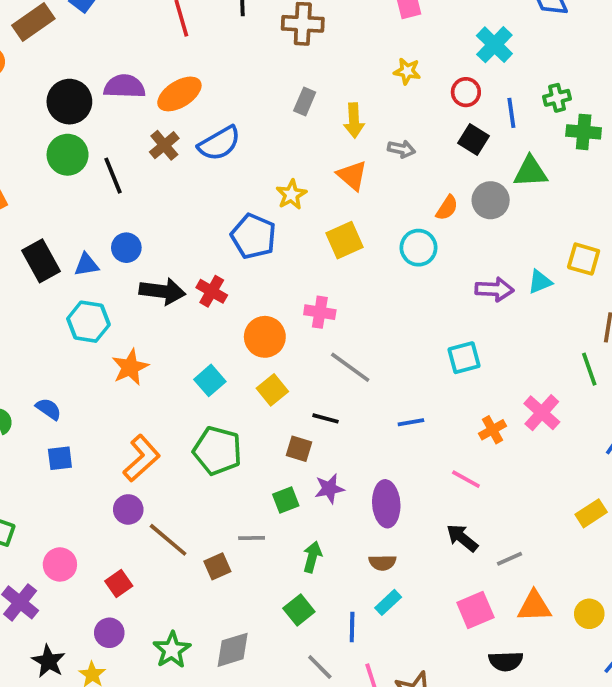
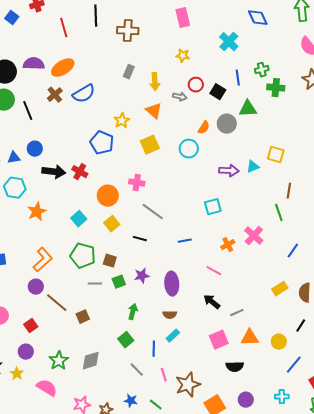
red circle: (466, 92) -> (196, 85), moved
brown square: (299, 449) -> (110, 261), moved
gray line: (252, 538) -> (95, 284), moved

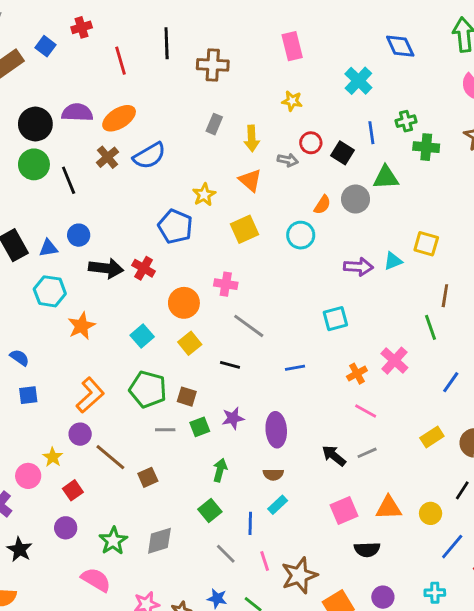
pink line: (214, 271) -> (366, 411), moved
gray line: (237, 313) -> (367, 453), moved
yellow star: (17, 374) -> (53, 457), moved

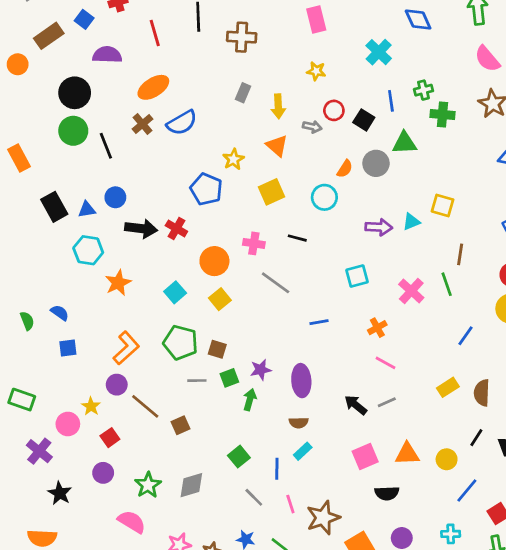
purple semicircle: (77, 112) -> (107, 55), moved
pink cross: (394, 361) -> (411, 291), moved
black line: (230, 365) -> (297, 238), moved
green arrow: (220, 470) -> (250, 400), moved

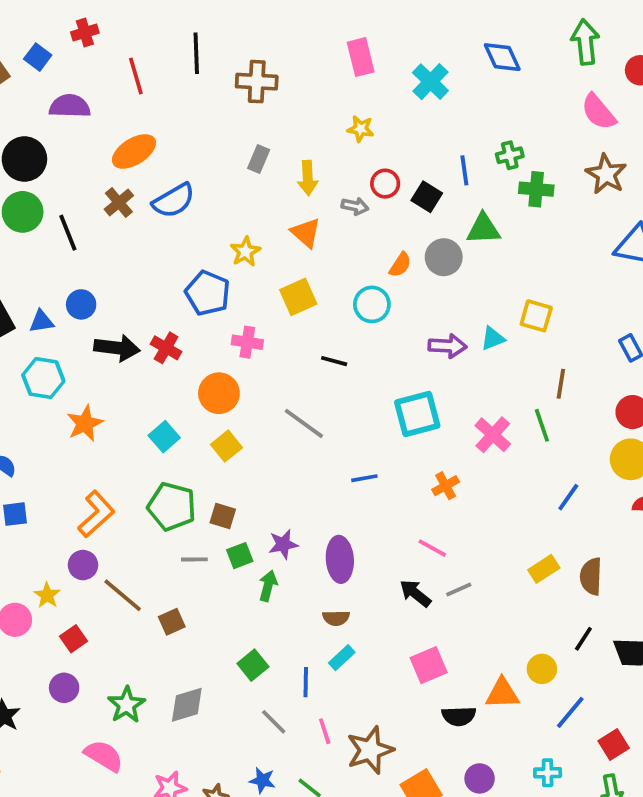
cyan cross: (379, 52) -> (430, 82), moved
pink cross: (254, 243) -> (247, 342), moved
cyan square: (357, 276) -> (417, 414), size x1.4
pink line: (385, 363) -> (432, 548), moved
orange triangle: (407, 454) -> (502, 693), moved

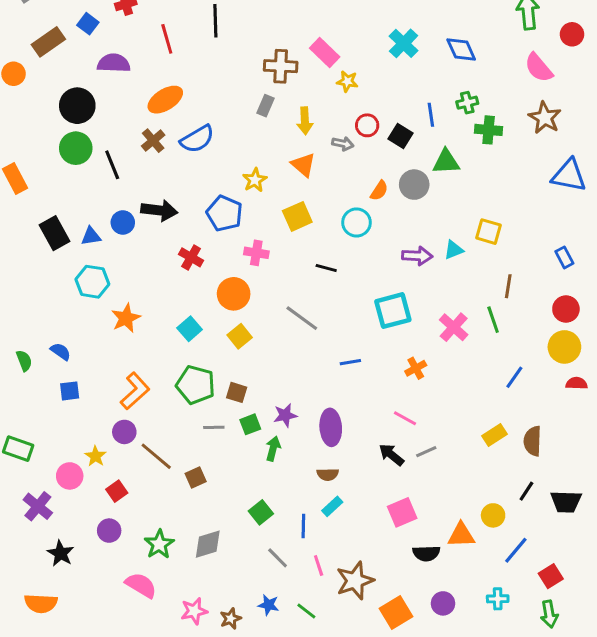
pink rectangle: (361, 57) -> (325, 53), moved, turned -32
blue diamond: (502, 57) -> (461, 49), moved
brown cross: (257, 82) -> (281, 66), moved
black arrow: (117, 348) -> (159, 210), moved

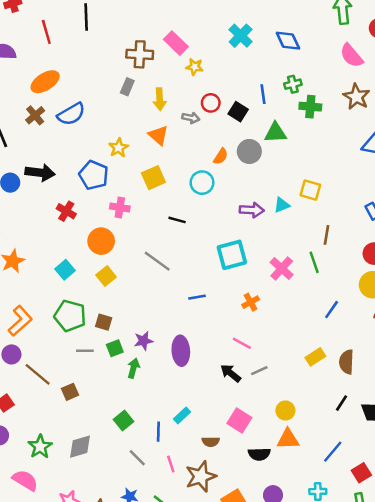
brown semicircle: (328, 474) -> (211, 442), moved
pink square: (402, 512) -> (239, 420), turned -35
yellow circle: (493, 515) -> (285, 410), moved

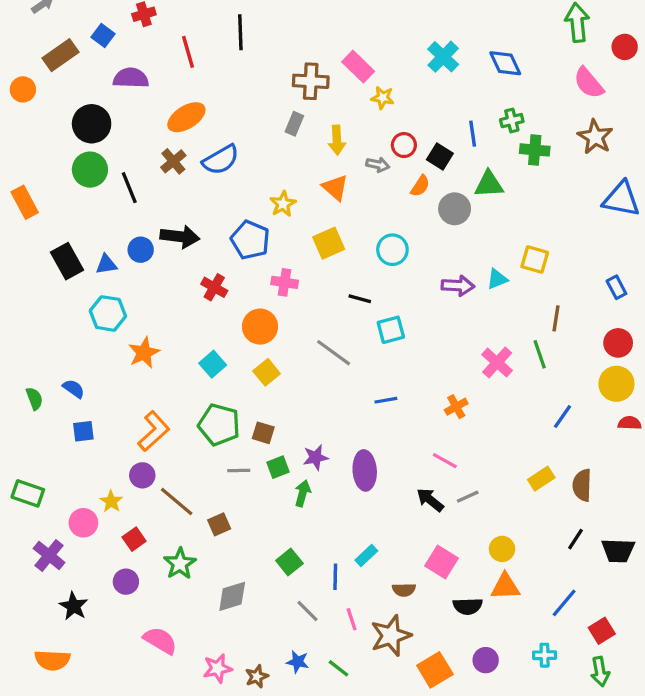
orange semicircle: (221, 156) -> (420, 186), moved
cyan square: (232, 255) -> (391, 330), moved, size x0.7
green star: (40, 447) -> (180, 564), moved

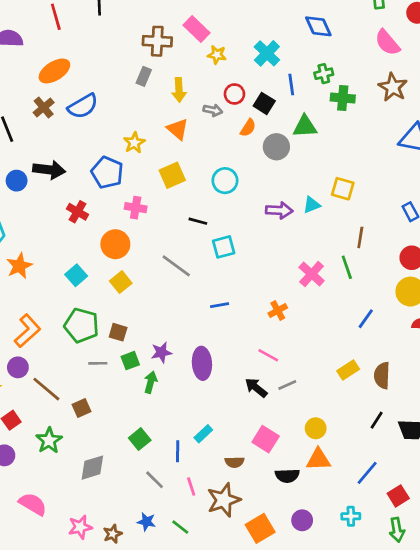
cyan cross: (443, 57) -> (267, 53), moved

